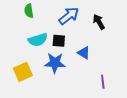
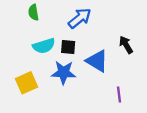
black arrow: (99, 22) -> (126, 45), moved
blue triangle: (84, 53) -> (97, 61), size x1.5

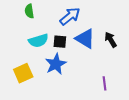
blue triangle: (97, 61) -> (85, 39), moved
blue star: (64, 72) -> (56, 64), turned -30

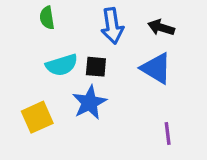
blue arrow: (70, 16) -> (112, 26), turned 120
blue triangle: (85, 39) -> (156, 68), moved
black arrow: (111, 40) -> (161, 28), moved, turned -42

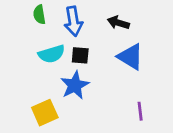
blue arrow: (112, 26) -> (73, 21), moved
black arrow: (161, 28) -> (118, 23), moved
yellow square: (37, 117) -> (45, 113), moved

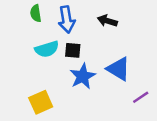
blue triangle: (131, 57) -> (118, 69), moved
blue star: (75, 85) -> (83, 76), moved
purple line: (140, 111) -> (141, 97), moved, turned 63

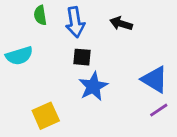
cyan semicircle: (47, 49) -> (19, 56), moved
blue triangle: (118, 69) -> (155, 79), moved

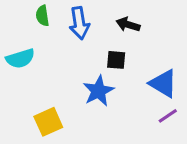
black square: (82, 57) -> (116, 60), moved

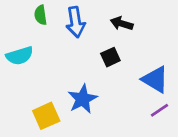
black square: (116, 60) -> (110, 57), turned -30
blue star: (98, 91) -> (83, 99), moved

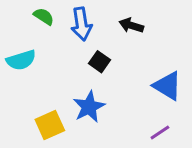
green semicircle: (41, 15) -> (44, 16), turned 132
black square: (110, 57) -> (100, 62), moved, turned -30
purple line: (159, 110) -> (160, 133), moved

